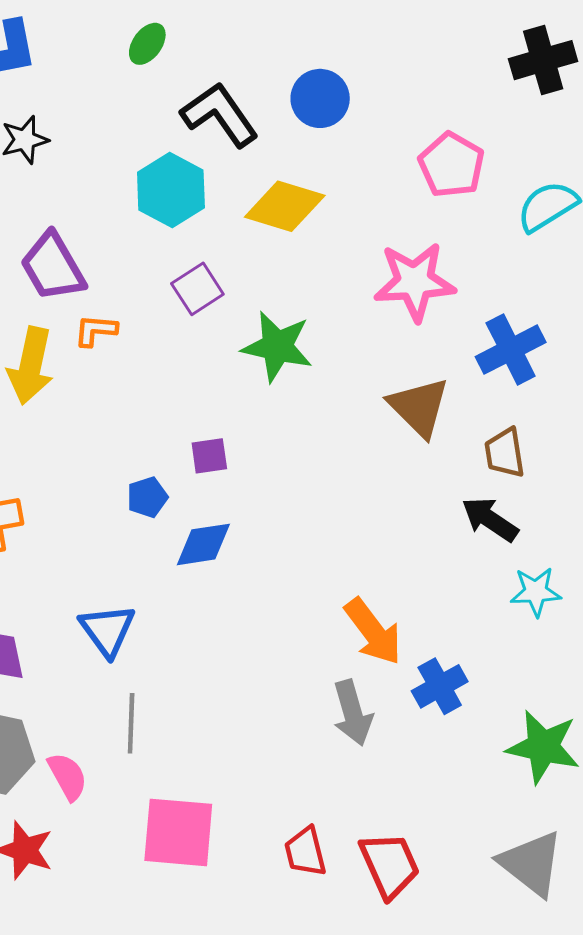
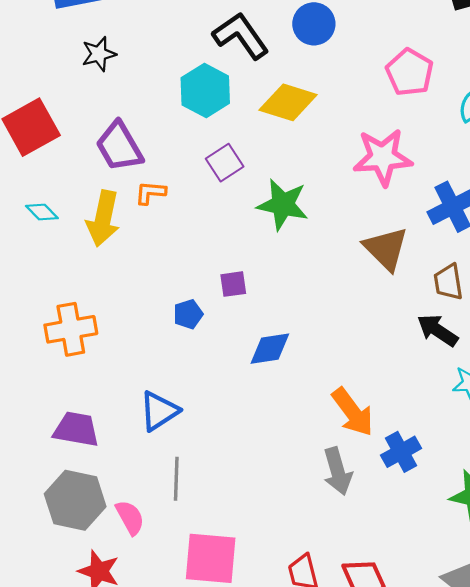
blue diamond: (203, 544) -> (270, 349), moved
blue triangle: (107, 630) -> (159, 411), turned 33

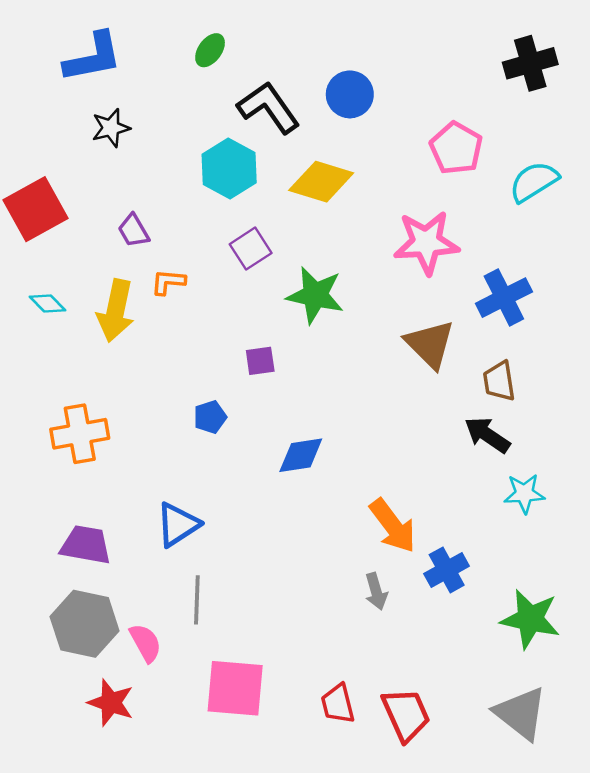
purple trapezoid: (119, 146) -> (134, 231), size x0.6
purple square: (233, 284) -> (260, 361), moved
gray arrow: (338, 471) -> (376, 591), size x0.7

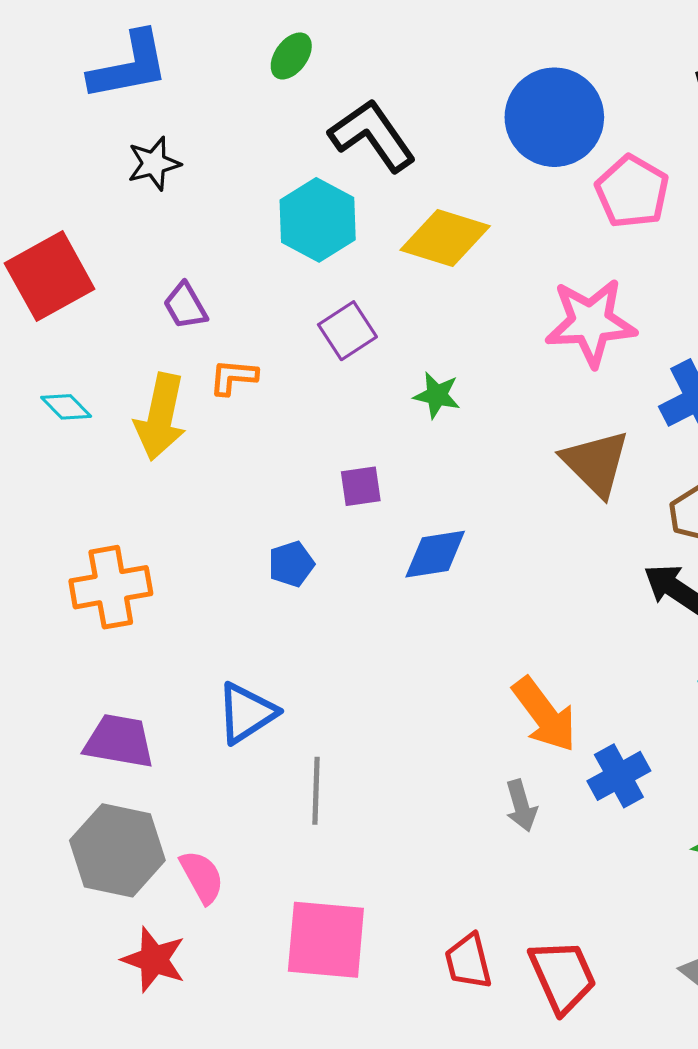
blue circle: (350, 94) -> (554, 117), moved, size x1.5
green star: (315, 295) -> (437, 395), size x0.6
blue diamond: (301, 455) -> (435, 554), moved
gray line: (197, 600) -> (316, 791), moved

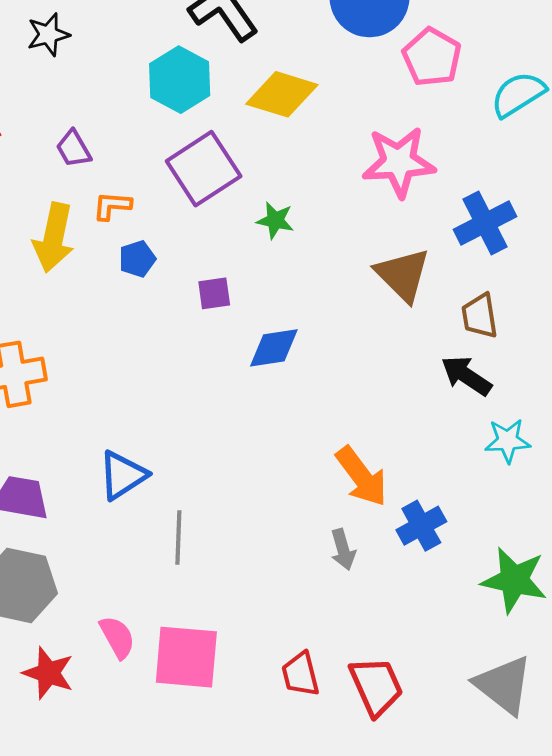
purple square: (347, 331) -> (204, 169), size x1.6
blue pentagon: (291, 564) -> (137, 259), moved
pink semicircle: (202, 877) -> (117, 637), moved

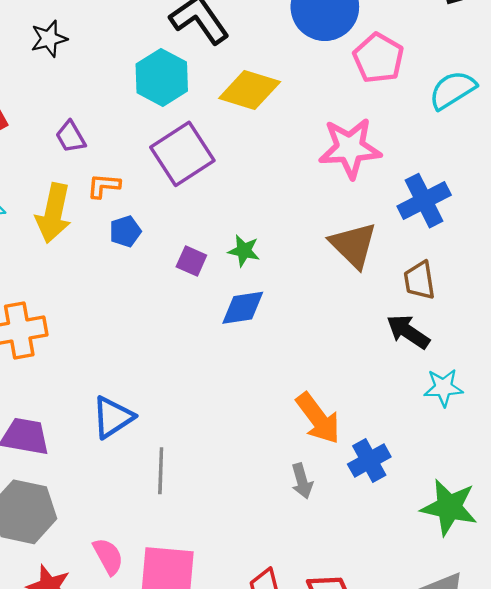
green star: (275, 220) -> (244, 251), moved
purple square: (214, 293) -> (191, 261), turned 32

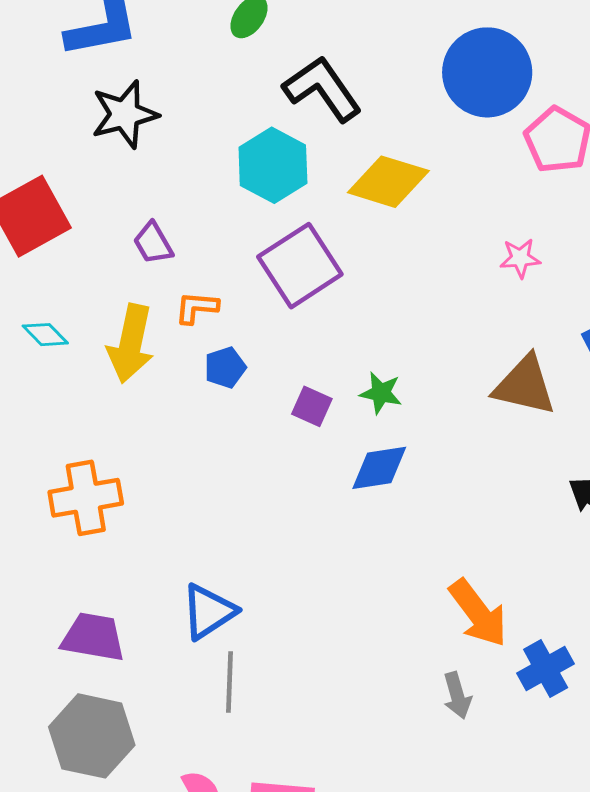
black star: (49, 39) -> (125, 114), size x1.4
pink star: (350, 148) -> (520, 258), size x0.5
brown triangle: (353, 245) -> (525, 385), turned -32
gray line: (161, 471) -> (230, 682), moved

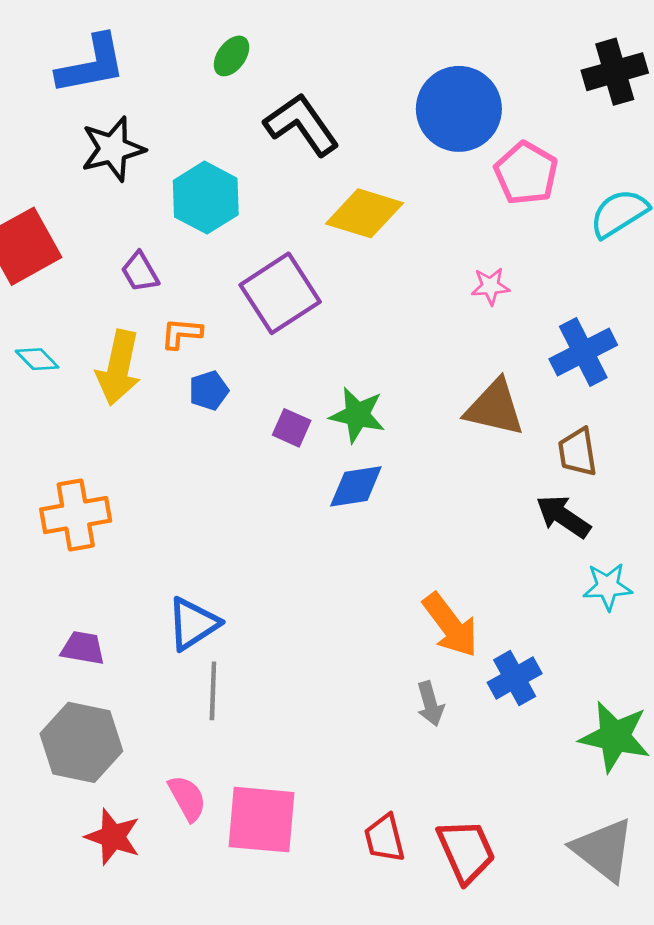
cyan hexagon: (273, 165) -> (206, 198), moved
green star: (381, 393) -> (357, 415), size x1.4
purple trapezoid: (93, 637) -> (83, 648), size x0.7

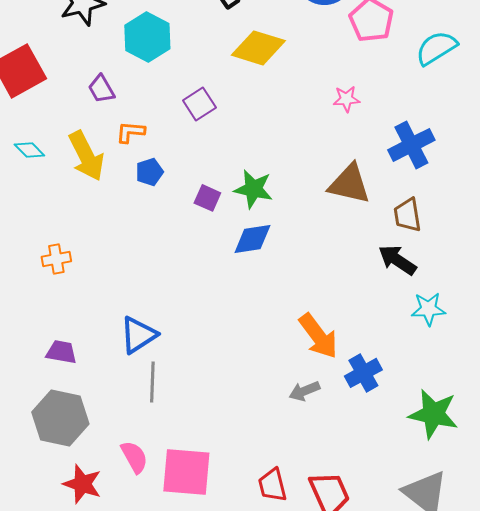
purple square: (280, 293) -> (199, 104), size x0.6
yellow arrow: (119, 368) -> (86, 156), turned -39
orange cross: (76, 515) -> (56, 259), size x0.6
gray arrow: (430, 704) -> (304, 391), turned 84

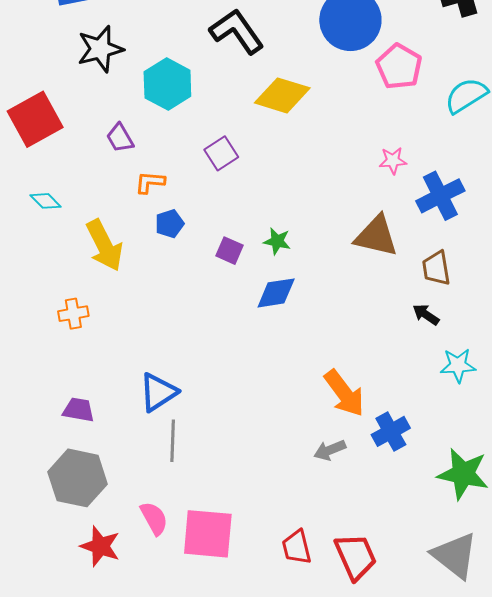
pink star: (346, 99) -> (393, 161), moved
yellow arrow: (86, 156) -> (104, 245), moved
green star: (253, 189) -> (277, 241), size x0.7
black arrow: (397, 260) -> (426, 315), size x0.7

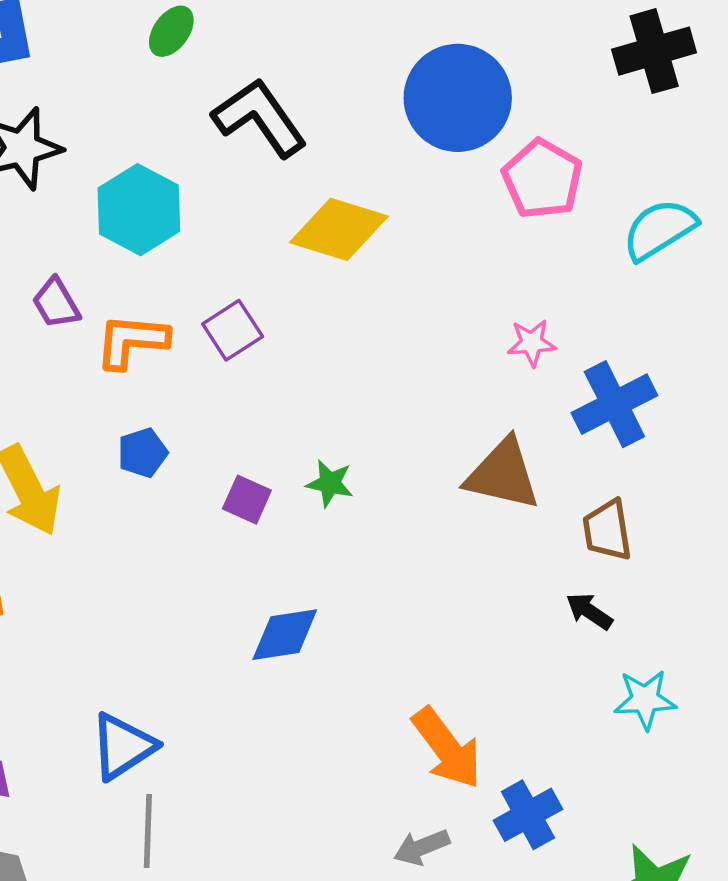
orange L-shape: (150, 182) -> (132, 341), moved, size x1.4
blue diamond: (276, 293) -> (285, 635), moved

